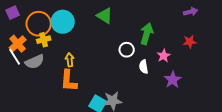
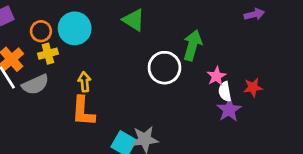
orange circle: (39, 24) -> (41, 31), size x0.6
red star: (190, 42) -> (253, 87), moved
white circle: (127, 50) -> (164, 68), size x1.5
white semicircle: (144, 67) -> (225, 92), moved

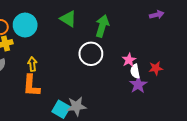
green arrow: (193, 45) -> (102, 26), moved

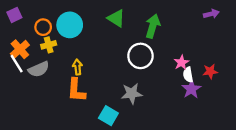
gray star: (76, 106) -> (132, 94), moved

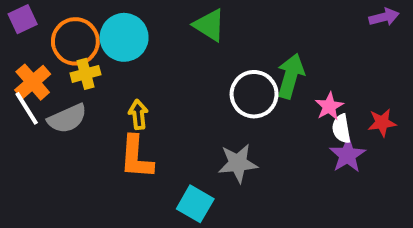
green arrow: (153, 26) -> (291, 76), moved
orange circle: (43, 27) -> (75, 41), size x1.5

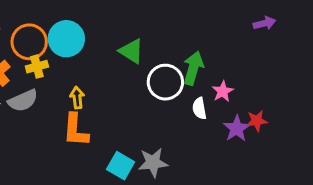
green triangle: (209, 25) -> (131, 51), moved
red star: (382, 123) -> (257, 121), moved
white semicircle: (341, 129) -> (199, 108), moved
gray star: (238, 163) -> (153, 163), moved

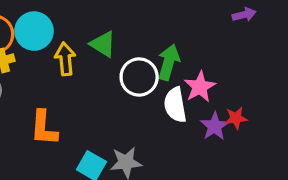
pink star: (223, 91) -> (200, 87), size x1.4
yellow arrow: (77, 98) -> (65, 59), moved, size x1.4
white semicircle: (199, 108) -> (175, 105), size x1.5

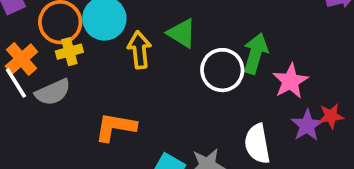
white semicircle: (175, 105) -> (257, 144), moved
orange L-shape: (44, 128) -> (115, 127), turned 96

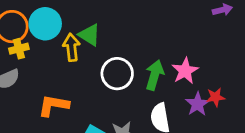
green triangle: (182, 33) -> (89, 35), moved
green arrow: (255, 53) -> (155, 75), moved
white circle: (222, 70) -> (117, 74), moved

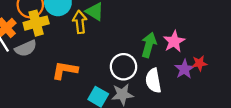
yellow cross: (19, 49) -> (36, 23), size x1.5
white circle: (117, 74) -> (123, 67), moved

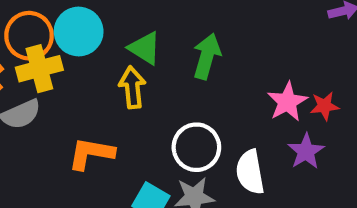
yellow arrow: (80, 22) -> (132, 87), moved
green arrow: (149, 45) -> (207, 56), moved
red star: (199, 63) -> (325, 106), moved

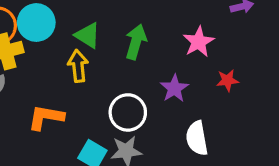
pink star: (287, 102) -> (199, 42), moved
purple star: (306, 151) -> (174, 88), moved
white semicircle: (250, 172) -> (197, 138), moved

